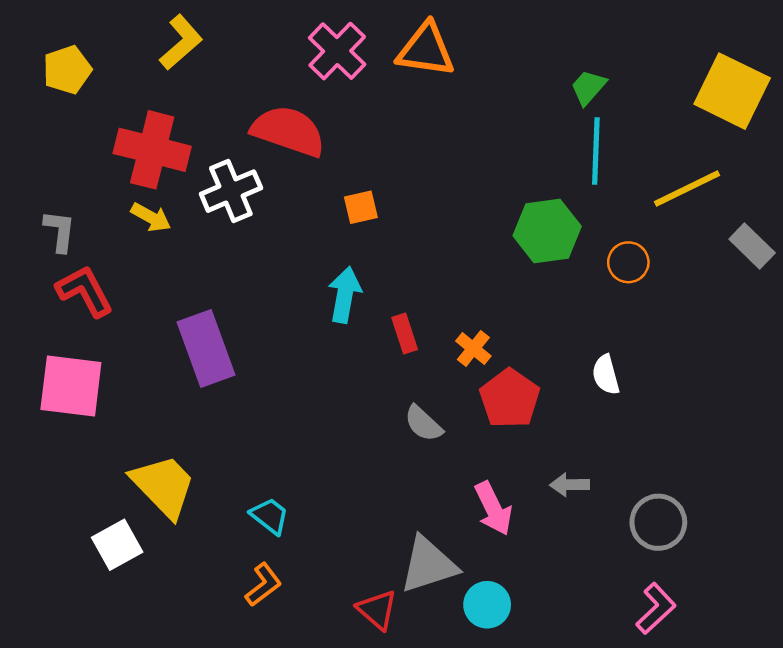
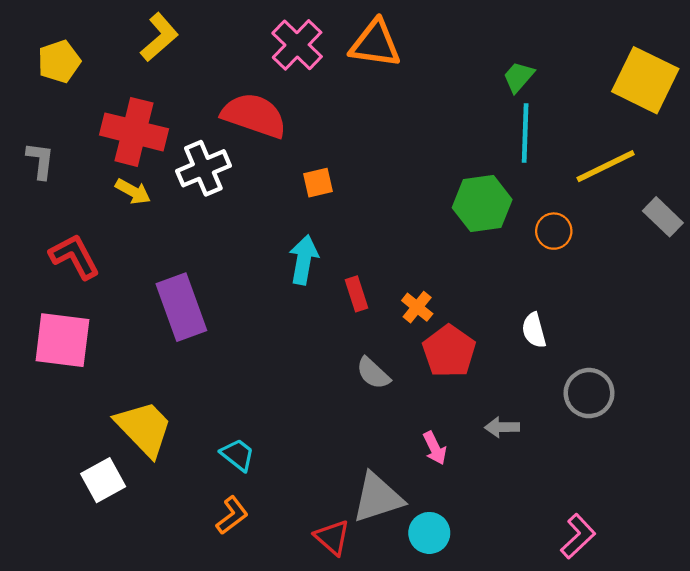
gray L-shape: (60, 231) -> (40, 161), moved
pink arrow: (493, 508) -> (435, 448), size x0.7
gray circle: (658, 522) -> (589, 393), moved

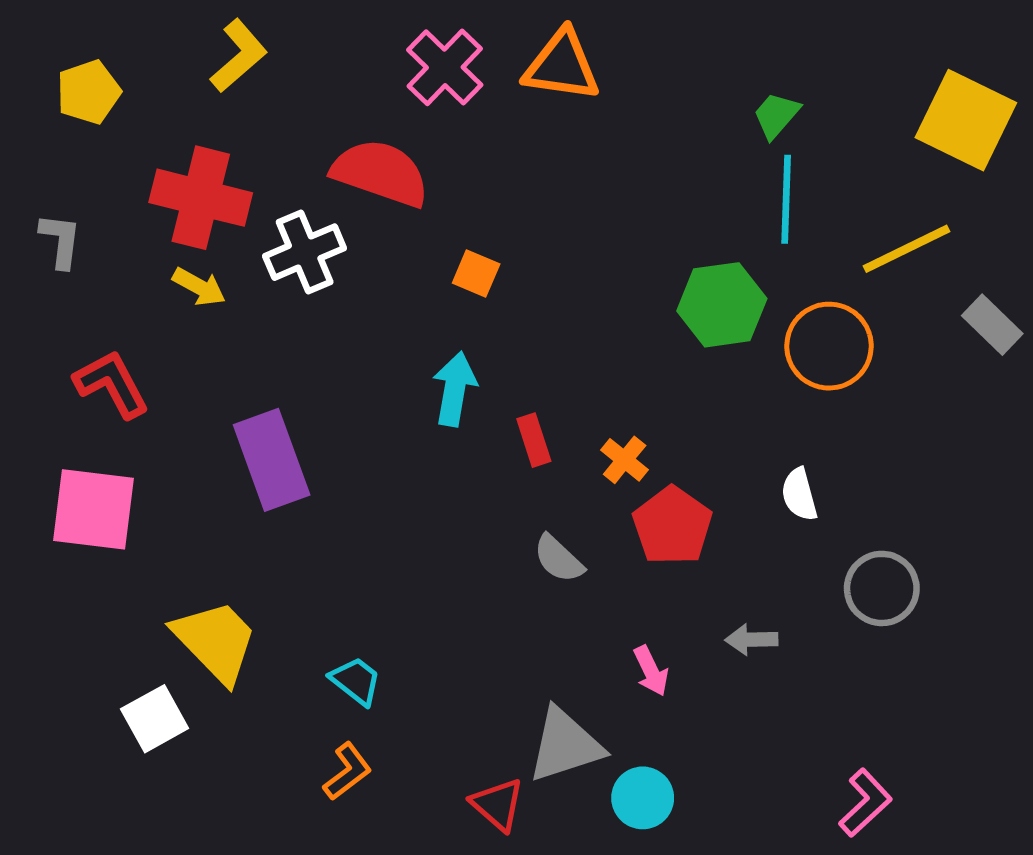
orange square: (318, 183) -> (476, 273), turned 36
orange circle: (554, 231) -> (829, 346), size x1.6

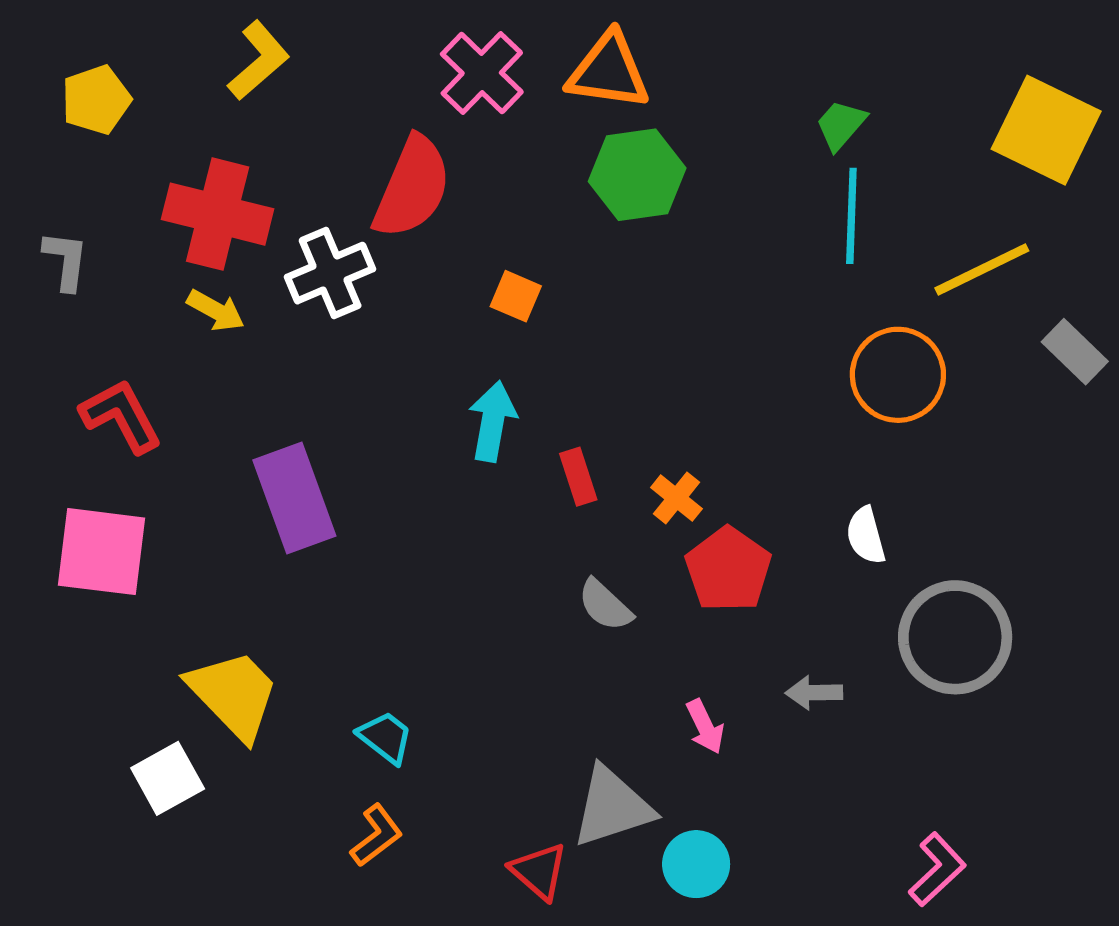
red semicircle: (380, 173) -> (412, 187), turned 94
green hexagon: (722, 305) -> (637, 175), moved
gray circle: (882, 588) -> (955, 637), size x1.4

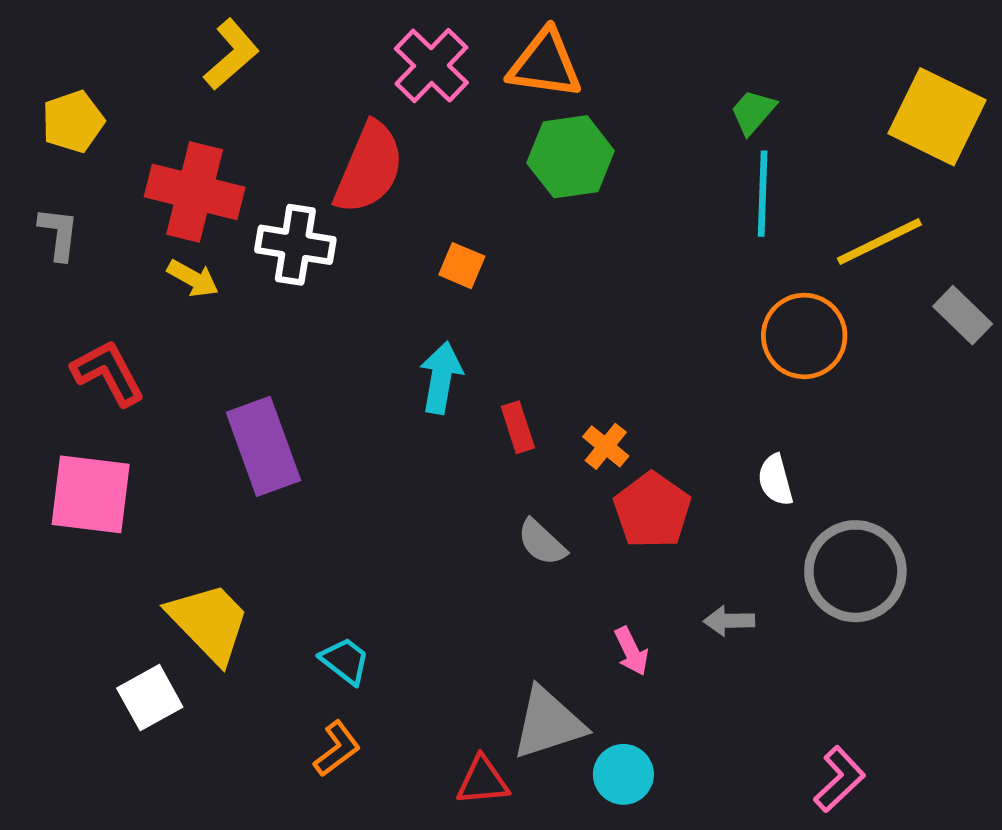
yellow pentagon: (96, 100) -> (73, 122), moved
white cross: (330, 273) -> (295, 245), turned 32
red triangle: (539, 871) -> (483, 781), turned -46

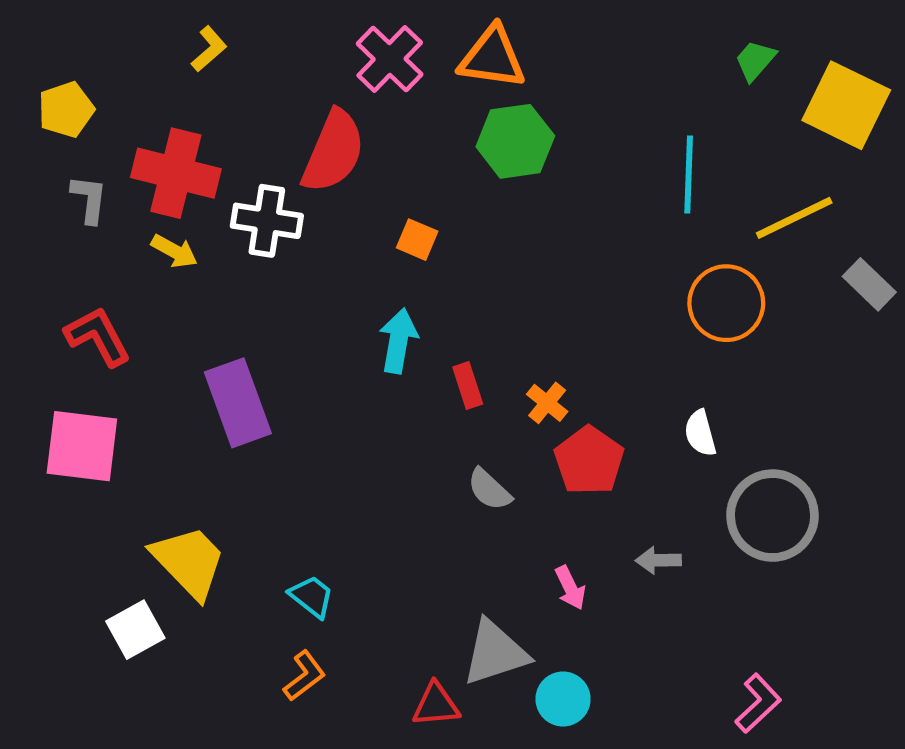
yellow L-shape: (231, 54) -> (209, 49), size x0.7
green trapezoid: (753, 112) -> (755, 60), moved
gray L-shape: (59, 234) -> (89, 199), moved

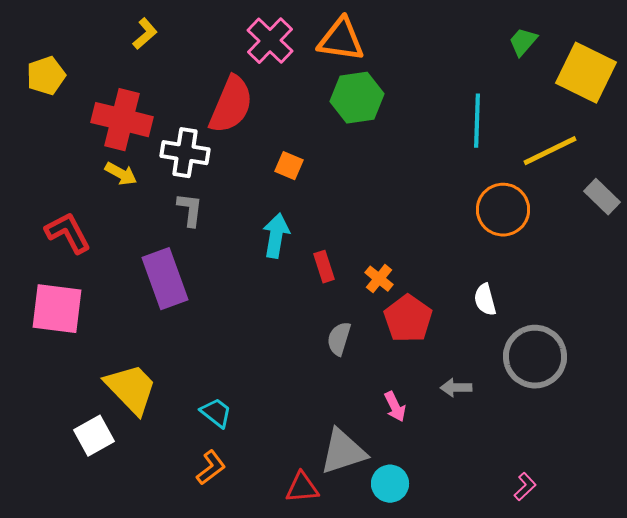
gray L-shape: (89, 199) -> (190, 210), moved
gray semicircle: (489, 490) -> (339, 339), turned 64
pink L-shape: (758, 703) -> (525, 487), size x0.7

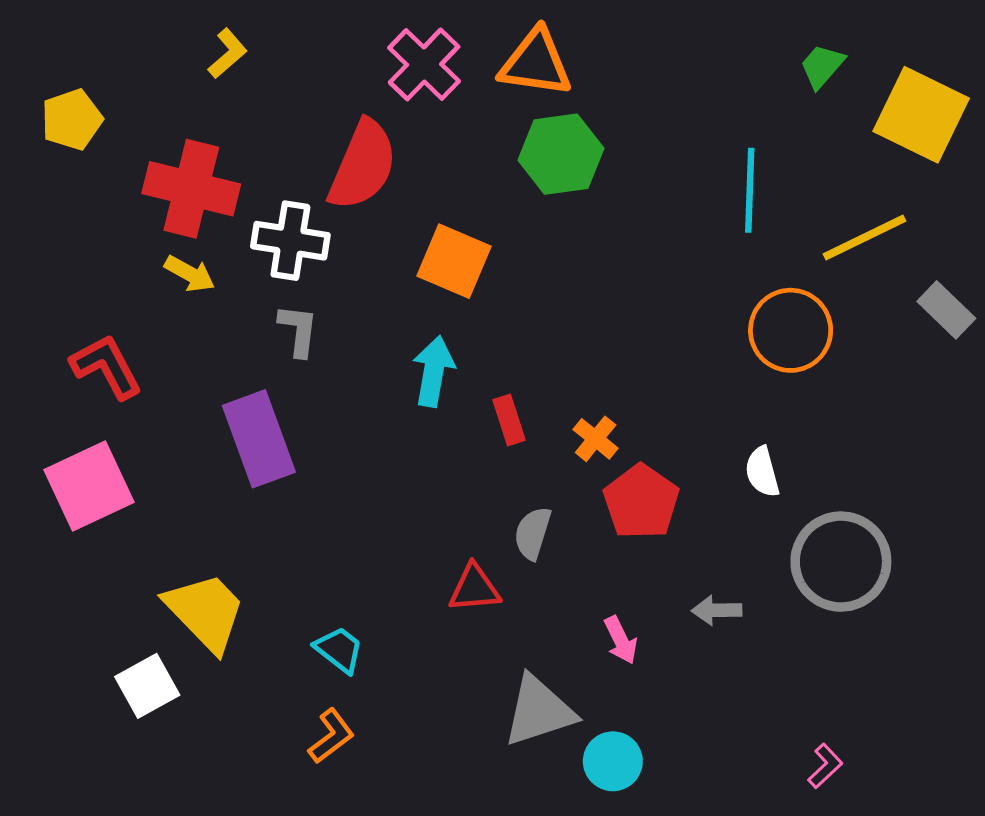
orange square: (289, 166) -> (454, 261), size x1.6
pink square: (57, 309) -> (89, 486), turned -32
red triangle: (302, 488) -> (474, 588), moved

